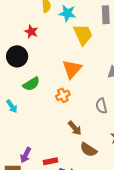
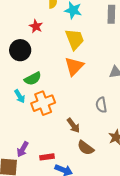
yellow trapezoid: (83, 35) -> (75, 39), moved
orange cross: (63, 95) -> (43, 103), moved, size x1.6
cyan arrow: (12, 106) -> (20, 96), moved

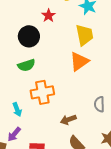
green semicircle: (33, 79) -> (26, 65), moved
cyan arrow: (20, 96) -> (17, 110), moved
brown arrow: (73, 125) -> (68, 120), turned 98

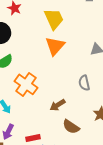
orange cross: (42, 92) -> (26, 84), turned -30

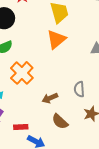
gray semicircle: (84, 83) -> (79, 89), moved

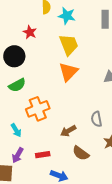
orange cross: (22, 73) -> (38, 109), turned 30
red rectangle: (21, 127) -> (43, 155), moved

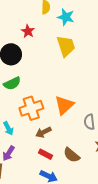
orange triangle: (68, 72) -> (64, 105), moved
brown arrow: (68, 131) -> (43, 132), moved
red rectangle: (43, 155) -> (46, 154), moved, turned 32

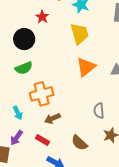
orange triangle: (64, 105) -> (86, 67), moved
red rectangle: (46, 154) -> (42, 140), moved

